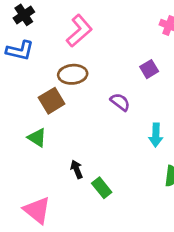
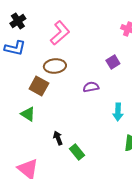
brown square: (52, 101) -> (39, 86), turned -30
purple semicircle: (120, 102) -> (91, 87), turned -49

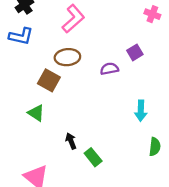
purple semicircle: (91, 87) -> (109, 69), moved

